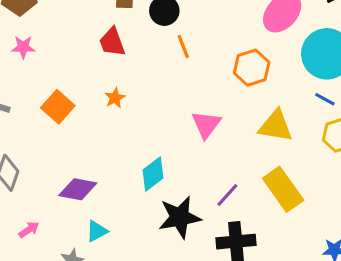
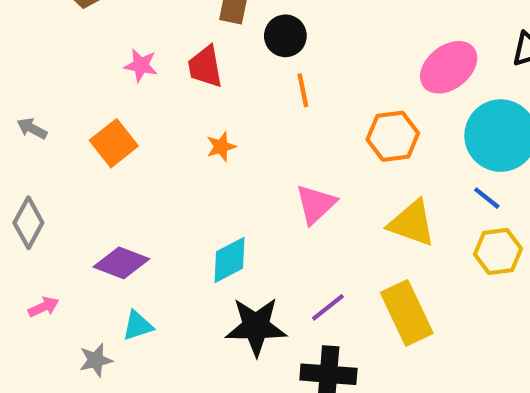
pink star: (23, 47) -> (141, 65), moved
orange star: (115, 98) -> (221, 147), moved

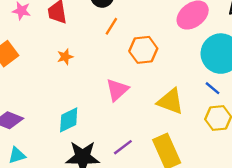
orange line: (303, 90) -> (111, 26), turned 42
orange hexagon: (393, 136) -> (143, 50), moved

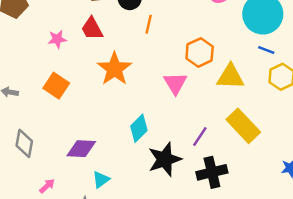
orange hexagon: (143, 50) -> (200, 52), moved
orange star: (65, 57) -> (114, 69), size x2.0

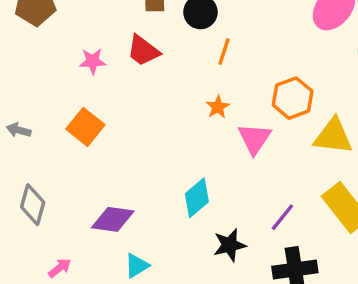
red trapezoid: (92, 29) -> (143, 51), turned -30
orange star: (114, 69) -> (218, 107), moved, size x0.5
black star: (165, 159) -> (230, 245), size x0.7

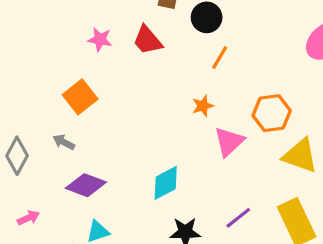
gray arrow: (19, 130) -> (64, 142), moved

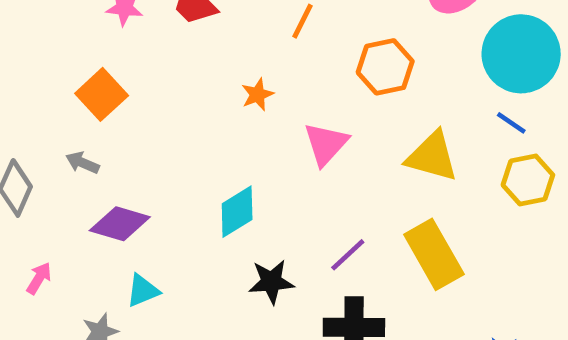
orange star: (203, 106) -> (257, 95), moved
orange hexagon: (272, 113) -> (385, 67), moved
pink arrow: (28, 218) -> (39, 278), turned -30

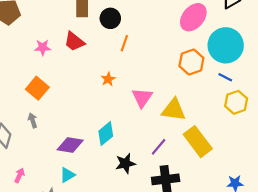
orange hexagon: (385, 67) -> (191, 62), moved
yellow triangle: (432, 156) -> (174, 110), moved
gray arrow: (83, 163) -> (33, 120), turned 56
purple diamond: (120, 224) -> (70, 145), moved

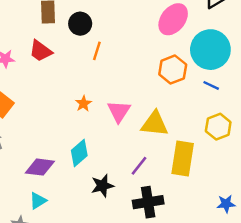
orange star: (108, 79) -> (83, 104), moved
yellow hexagon: (236, 102) -> (218, 127), moved
yellow rectangle: (198, 142) -> (183, 158), turned 48

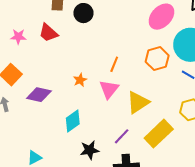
orange line: (97, 51) -> (114, 64), moved
yellow triangle: (155, 124) -> (138, 102), turned -45
yellow rectangle: (183, 158) -> (159, 134), turned 32
purple diamond: (40, 167) -> (39, 95), moved

